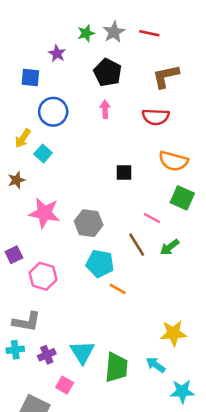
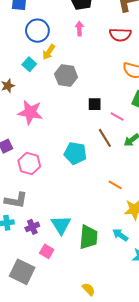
yellow arrow: (23, 138) -> (49, 52), moved
black square: (124, 172) -> (95, 104), moved
gray hexagon: (89, 223) -> (66, 76), moved
orange line: (118, 289) -> (115, 185), moved

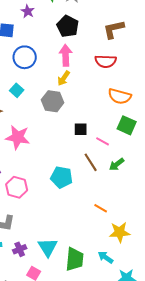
pink arrow: (79, 29) -> (66, 55), size x1.5
yellow arrow: (49, 52) -> (64, 78), moved

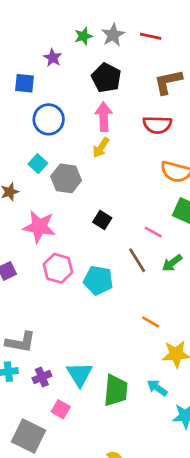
gray hexagon: (53, 101) -> (66, 178), moved
black square: (81, 129) -> (102, 220), moved, turned 32
pink hexagon: (17, 187) -> (58, 268), moved

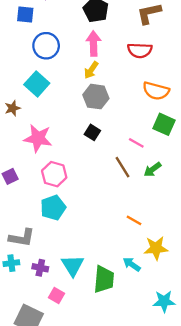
cyan square: (38, 164) -> (37, 84), size x1.5
gray hexagon: (66, 178) -> (96, 97), moved
cyan pentagon: (98, 280) -> (53, 208), moved, turned -30
purple cross: (42, 377) -> (40, 268), turned 35
cyan arrow: (157, 388) -> (132, 264), moved

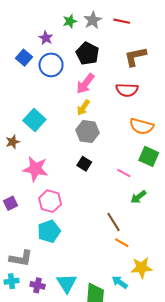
blue square: (25, 15) -> (24, 58), turned 35
pink arrow: (93, 43) -> (85, 84), turned -140
blue circle: (46, 46) -> (51, 65), moved
brown line: (122, 167) -> (113, 222), moved

